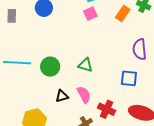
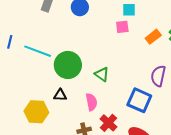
green circle: (50, 67) -> (68, 65), size x1.4
blue square: (129, 78) -> (139, 100), size x1.4
black triangle: (62, 96) -> (60, 95), moved

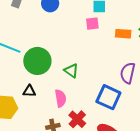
orange rectangle: (153, 37) -> (123, 34), turned 42

